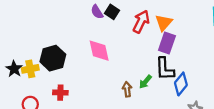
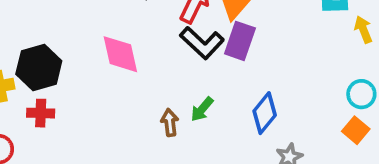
black L-shape: (165, 69) -> (202, 43), moved, turned -45
red cross: (60, 93) -> (41, 113), moved

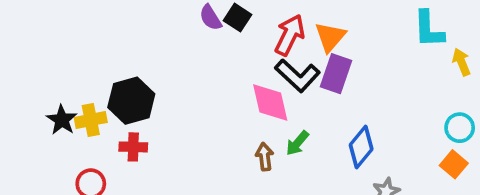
pink diamond: (120, 54) -> (270, 103), moved

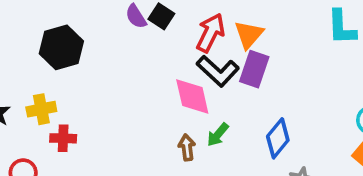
black hexagon: (131, 101) -> (61, 47), moved
yellow cross: (91, 120) -> (41, 109), moved

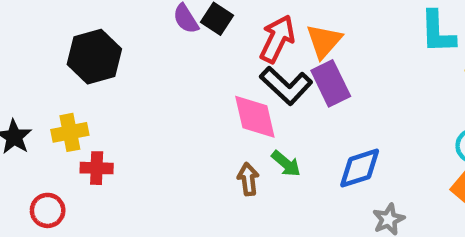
purple rectangle: (254, 69) -> (331, 83), turned -45
green arrow: (218, 135) -> (286, 164), turned -90
blue diamond: (278, 138) -> (360, 168), turned 33

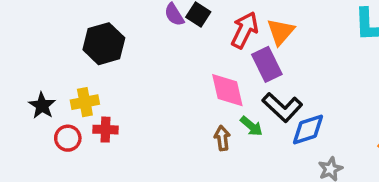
purple rectangle: (331, 83) -> (267, 64), moved
black L-shape: (286, 86) -> (282, 107), moved
red circle: (48, 210) -> (68, 138), moved

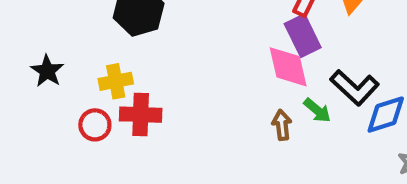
purple rectangle: (267, 64) -> (303, 36), moved
black star: (42, 106) -> (47, 71), moved
red cross: (106, 130) -> (141, 115), size x1.4

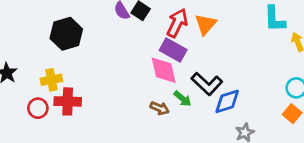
purple rectangle: (303, 36) -> (173, 50), turned -35
brown arrow: (282, 125) -> (160, 108), turned 120

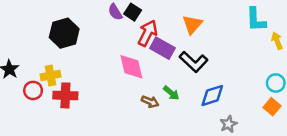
red arrow: (177, 23) -> (148, 33), moved
pink diamond: (164, 70) -> (131, 67), moved
black L-shape: (207, 84) -> (194, 62), moved
red circle: (38, 108) -> (33, 90), moved

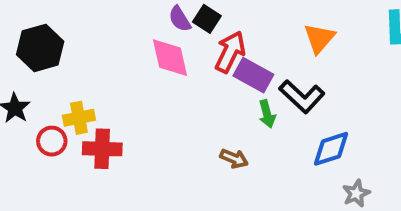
orange triangle: (192, 24) -> (319, 38), moved
black hexagon: (64, 33) -> (40, 48), moved
pink diamond: (131, 67) -> (170, 58), moved
green arrow: (171, 93) -> (267, 114), moved, turned 35

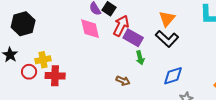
black L-shape: (302, 96) -> (167, 39), moved

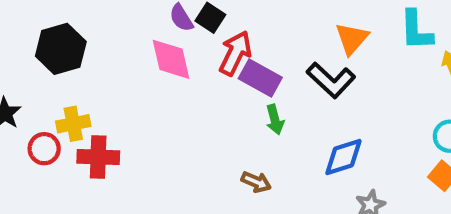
orange triangle: (167, 19) -> (352, 39), moved
black hexagon: (23, 24) -> (61, 49), moved
brown arrow: (123, 81) -> (256, 182), moved

